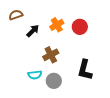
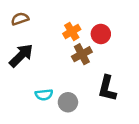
black arrow: (33, 31) -> (21, 55), moved, size x1.5
brown cross: (51, 55) -> (82, 54), moved

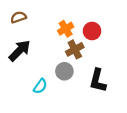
cyan semicircle: (44, 95) -> (40, 86), turned -49
gray circle: (68, 102) -> (64, 71), moved

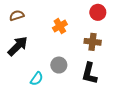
red circle: (92, 31) -> (98, 12), moved
brown cross: (75, 49) -> (93, 42), moved, turned 35

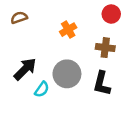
black arrow: (18, 46) -> (25, 69), moved
gray circle: (59, 65) -> (67, 74), size x1.5

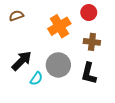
red circle: (111, 14) -> (89, 13), moved
orange cross: (68, 30) -> (59, 26), size x1.5

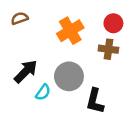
red circle: (89, 13) -> (113, 23), moved
black L-shape: (89, 73) -> (95, 101), moved

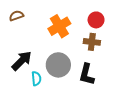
cyan semicircle: (43, 92) -> (36, 79), turned -40
black L-shape: (95, 101) -> (87, 74), moved

